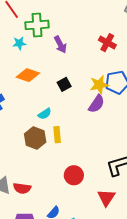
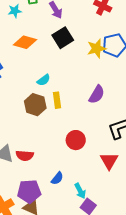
black square: (64, 84) -> (63, 38), moved, size x1.5
purple semicircle: (96, 104) -> (97, 95), moved

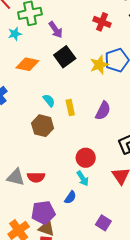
cyan semicircle: (44, 80) -> (49, 100), turned -88
yellow rectangle: (57, 100) -> (70, 107), moved
cyan arrow: (80, 191) -> (83, 178), moved

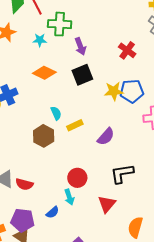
yellow rectangle: (70, 107) -> (75, 125), turned 63

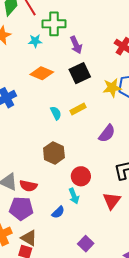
yellow rectangle: (75, 125) -> (78, 109), moved
brown hexagon: (44, 136) -> (54, 153), moved
purple pentagon: (23, 220) -> (21, 209), moved

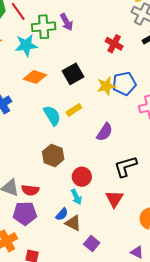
cyan star: (35, 41) -> (26, 45), size x1.6
purple arrow: (76, 45) -> (67, 22), moved
cyan semicircle: (56, 113) -> (52, 116), size x1.5
brown triangle: (29, 238) -> (73, 223), moved

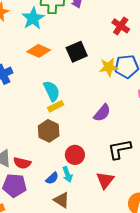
cyan star: (26, 45) -> (33, 18), turned -30
yellow rectangle: (74, 110) -> (56, 106), moved
blue semicircle: (62, 214) -> (52, 178), moved

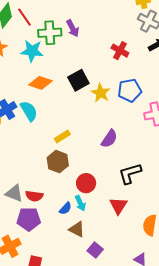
cyan star: (33, 18) -> (32, 51), turned -30
yellow star: (109, 67) -> (101, 93), moved, turned -30
cyan semicircle: (52, 91) -> (29, 111), moved

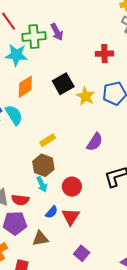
red cross: (120, 51) -> (104, 54), turned -30
orange diamond: (40, 83) -> (25, 87), turned -50
cyan arrow: (80, 203) -> (42, 184), moved
red triangle: (118, 206) -> (71, 217), moved
brown triangle: (77, 229) -> (40, 238), moved, turned -36

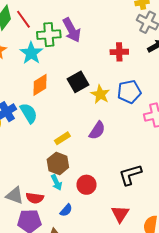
purple arrow: (57, 32) -> (72, 30), size x1.4
cyan star: (16, 55) -> (31, 53), turned 30
purple semicircle: (95, 142) -> (97, 130), moved
red triangle: (71, 217) -> (120, 214), moved

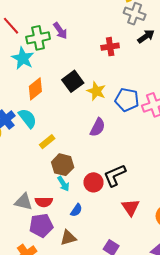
purple arrow: (72, 30) -> (60, 31), size x0.7
blue pentagon: (129, 92) -> (127, 100), moved, turned 30
yellow rectangle: (62, 138) -> (47, 142), moved
black L-shape: (130, 175) -> (115, 175), moved

